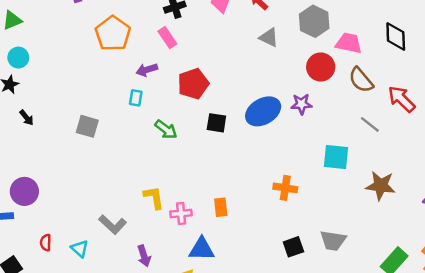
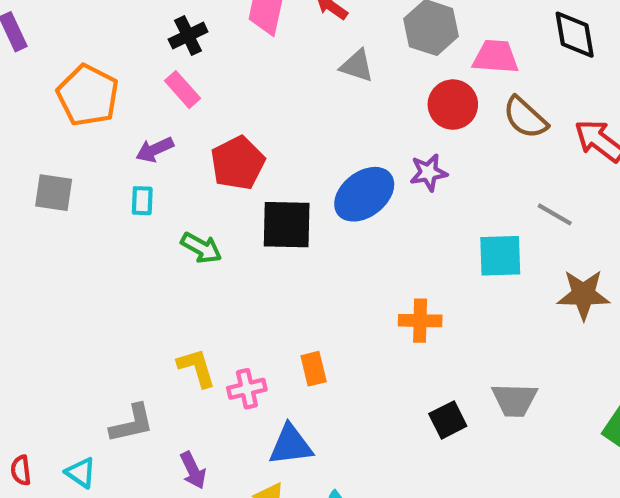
black square: (216, 123) -> (287, 225), size x1.5
gray line: (370, 124) -> (555, 214), moved
gray square: (87, 126) -> (54, 193), moved
gray L-shape: (113, 224) -> (132, 424), turned -48

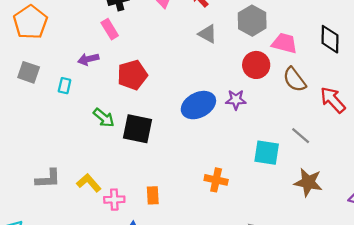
orange pentagon: (88, 95) -> (30, 22), moved
cyan rectangle: (142, 201) -> (65, 86), moved
black square: (287, 225) -> (137, 129), moved
yellow L-shape: (197, 368) -> (89, 183), turned -35
gray L-shape: (132, 424) -> (48, 179), moved

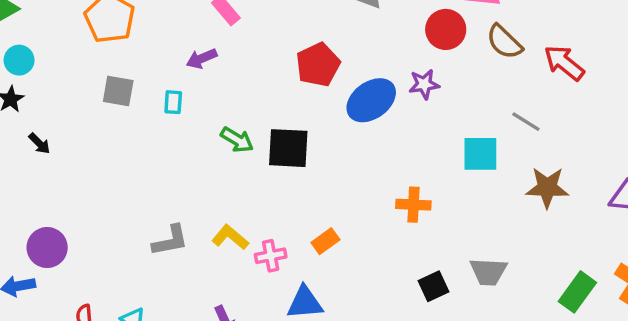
red pentagon: (132, 75) -> (318, 65), moved
orange rectangle: (153, 195) -> (325, 241), turned 66

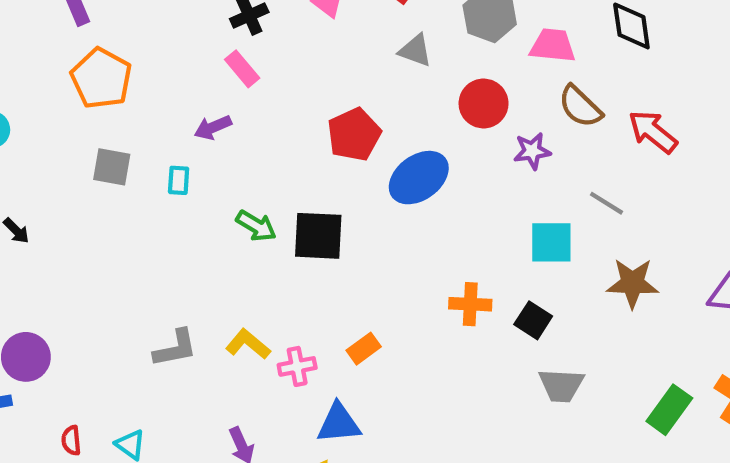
red circle: (446, 29) -> (484, 104), moved
purple star: (424, 84) -> (532, 151), moved
black square: (434, 286) -> (533, 320), moved, turned -32

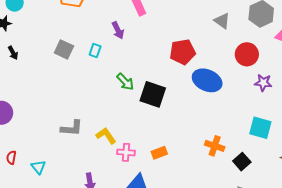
purple arrow: (213, 127) -> (118, 30), turned -108
gray square: (112, 167) -> (64, 49), moved
blue ellipse: (419, 178) -> (207, 80), turned 44

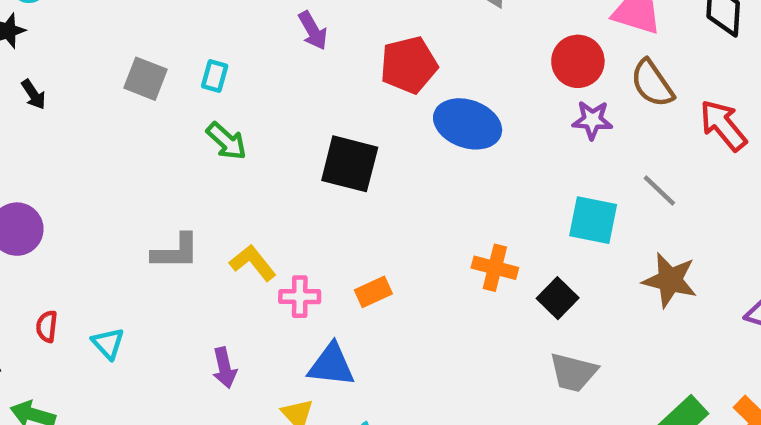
purple arrow: (118, 30) -> (313, 30), moved
red circle: (247, 54) -> (578, 61), moved
green arrow: (125, 82) -> (226, 141), moved

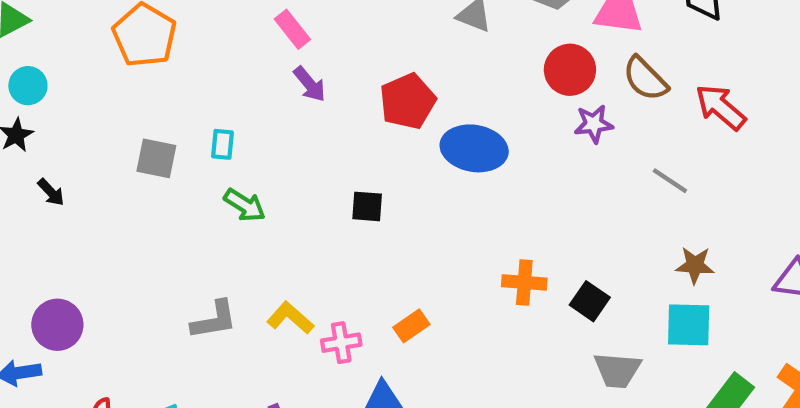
black square: (350, 164) -> (367, 206), size x0.6
cyan square: (593, 220) -> (689, 325), moved
brown star: (670, 280) -> (695, 265), size x0.7

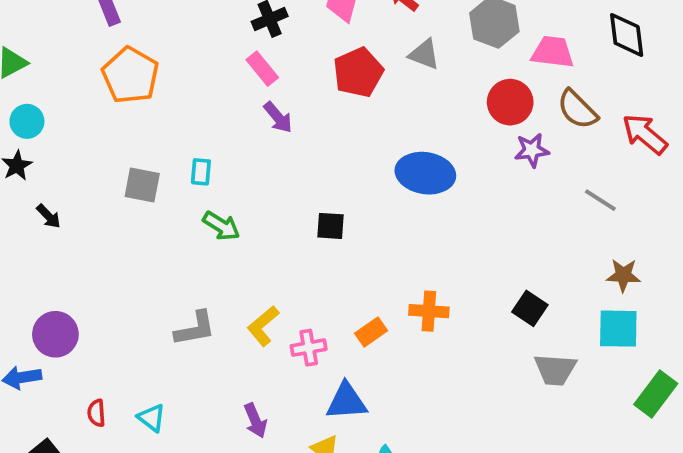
red pentagon: (408, 101) -> (358, 72), moved
orange cross: (524, 282) -> (429, 311), moved
yellow L-shape: (290, 318) -> (263, 326), turned -81

